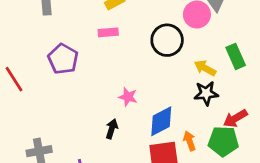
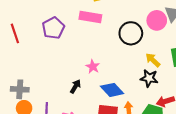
pink rectangle: (108, 32) -> (90, 17), size x1.5
blue diamond: (161, 121) -> (112, 90), turned 60

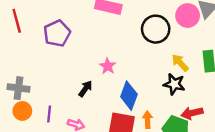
purple pentagon: (53, 28) -> (57, 33), moved
blue diamond: (112, 90) -> (129, 96), turned 60

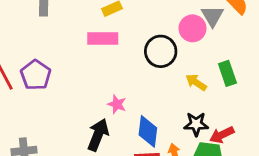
purple pentagon: (57, 33) -> (36, 75), moved
black star: (174, 84) -> (196, 124), moved
black arrow: (85, 89) -> (98, 135), size x1.6

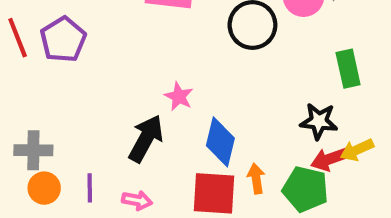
yellow arrow: (196, 82) -> (357, 150), moved, turned -65
black star: (196, 124) -> (319, 121), moved

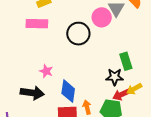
green rectangle: (348, 69) -> (126, 61), moved
black arrow: (146, 139) -> (32, 93), turned 75

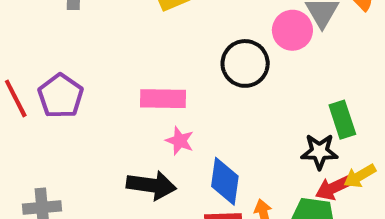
pink rectangle: (37, 24) -> (163, 99), moved

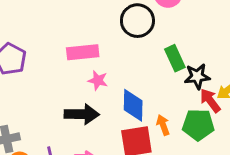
green rectangle: (342, 120) -> (175, 58), moved
red arrow: (334, 188) -> (210, 101), turned 85

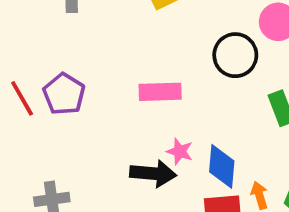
pink star: (98, 80) -> (180, 151), moved

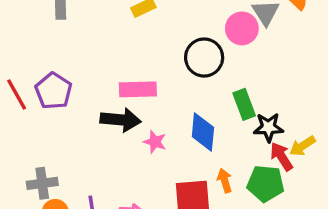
blue diamond: (222, 166) -> (203, 132), moved
black arrow: (153, 173) -> (121, 120), moved

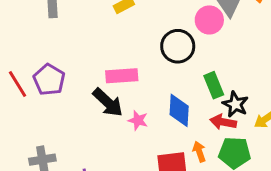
black arrow: (121, 120) -> (108, 102), turned 40
black star: (268, 127) -> (235, 104), turned 30
red arrow: (281, 156) -> (223, 122), moved, turned -45

